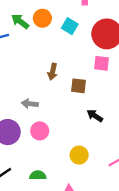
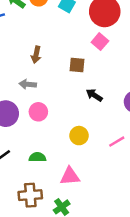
pink square: (102, 63) -> (100, 42), turned 35
brown arrow: (53, 72) -> (36, 55), moved

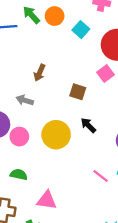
pink circle: (38, 112) -> (19, 137), moved
yellow circle: (79, 136) -> (56, 135), moved, size x1.5
pink line: (117, 142) -> (101, 176), turned 56

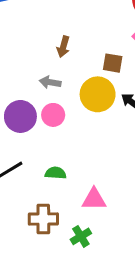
yellow circle: (56, 135) -> (98, 94), moved
pink circle: (19, 137) -> (53, 115), moved

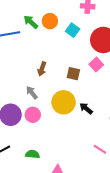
brown square: (113, 63) -> (73, 74), moved
gray arrow: (50, 82) -> (32, 93), turned 40

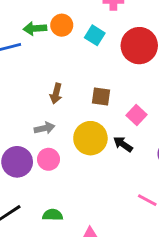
green arrow: (31, 22) -> (35, 29), turned -42
pink square: (96, 65) -> (136, 115), moved
gray arrow: (32, 93) -> (45, 128), turned 120

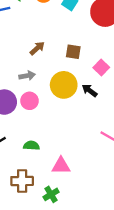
brown arrow: (56, 94) -> (37, 48), turned -147

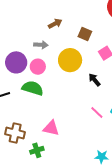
black arrow: (90, 91) -> (94, 80), moved
green semicircle: (31, 146) -> (33, 88), moved, size x1.5

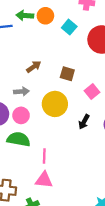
black arrow: (94, 80) -> (84, 122), turned -104
pink line: (97, 112) -> (44, 156), moved, turned 56

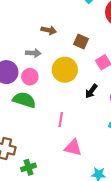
brown arrow: (34, 67) -> (49, 30), turned 40
pink line: (44, 156) -> (61, 120), moved
pink triangle: (44, 180) -> (73, 148), moved

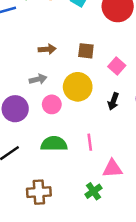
pink circle: (30, 77) -> (52, 104), moved
green semicircle: (24, 100) -> (54, 144), moved
green cross: (28, 167) -> (93, 191), moved

